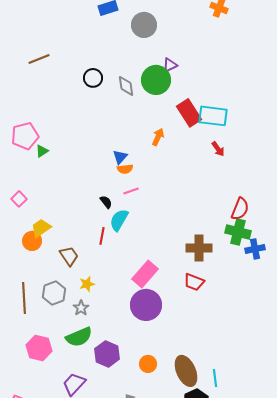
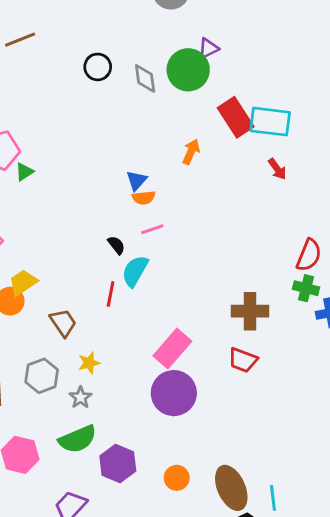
green cross: (238, 232) -> (306, 288), size x0.7

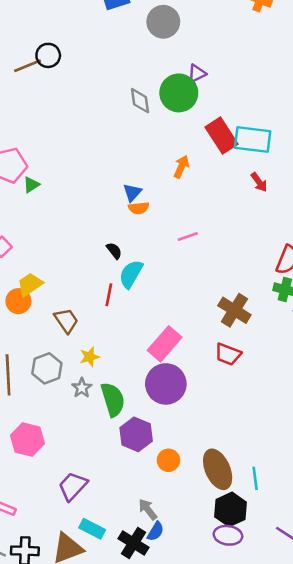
black circle: (98, 67) -> (48, 55), moved
pink line: (152, 229) -> (188, 236), moved
brown cross: (250, 311) -> (234, 310), turned 32
green semicircle: (78, 439) -> (113, 399), moved, turned -84
purple hexagon: (118, 463) -> (136, 434), moved

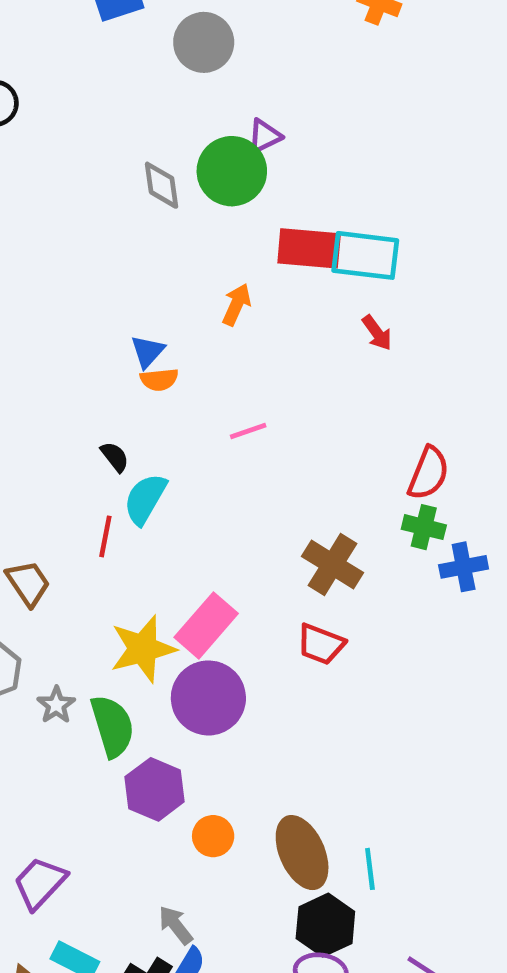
red rectangle: (221, 136) -> (309, 248), turned -52
yellow star: (90, 357) -> (143, 649), moved, size x1.8

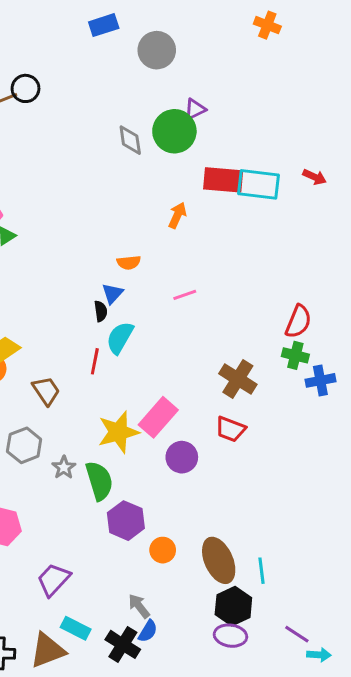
red arrow: (377, 333) -> (315, 177), moved, turned -30
blue triangle: (148, 351) -> (113, 293), moved
black semicircle: (115, 457) -> (101, 311), turned 30
purple circle: (208, 698) -> (182, 457), moved, size x0.7

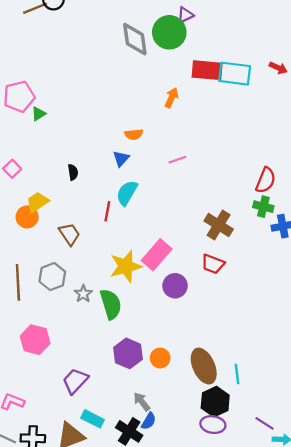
gray diamond: (130, 140) -> (135, 39), size x1.4
black semicircle: (101, 311) -> (73, 172), moved
purple hexagon: (126, 521) -> (128, 353), moved

